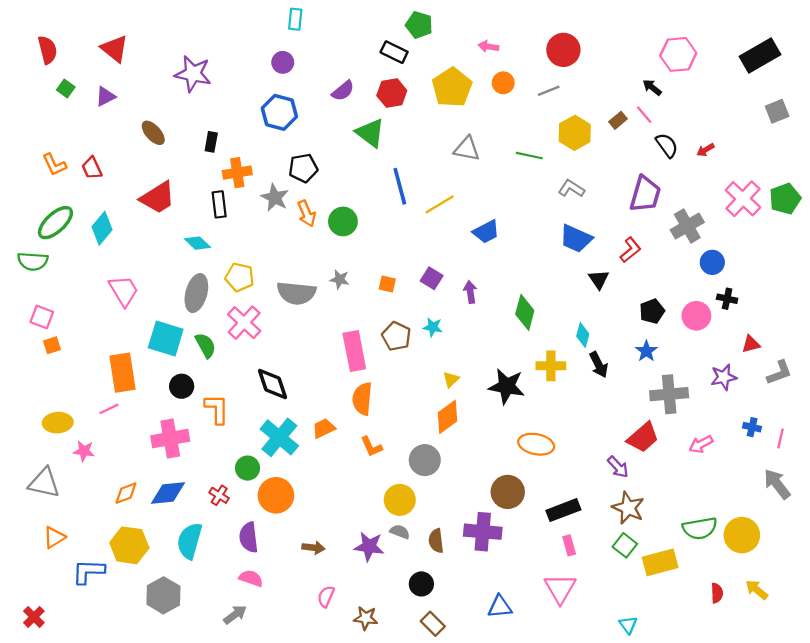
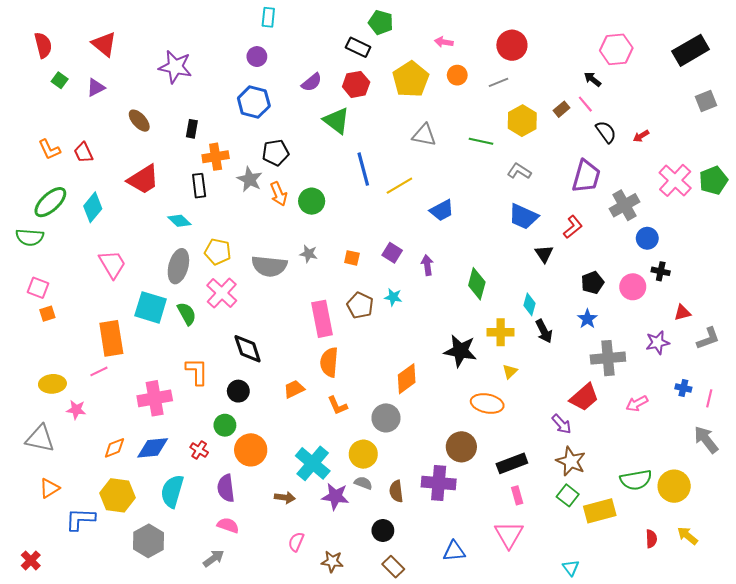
yellow triangle: (451, 379) -> (510, 371), moved
black circle: (182, 386) -> (238, 391), moved
cyan cross: (279, 437) -> (313, 463), moved

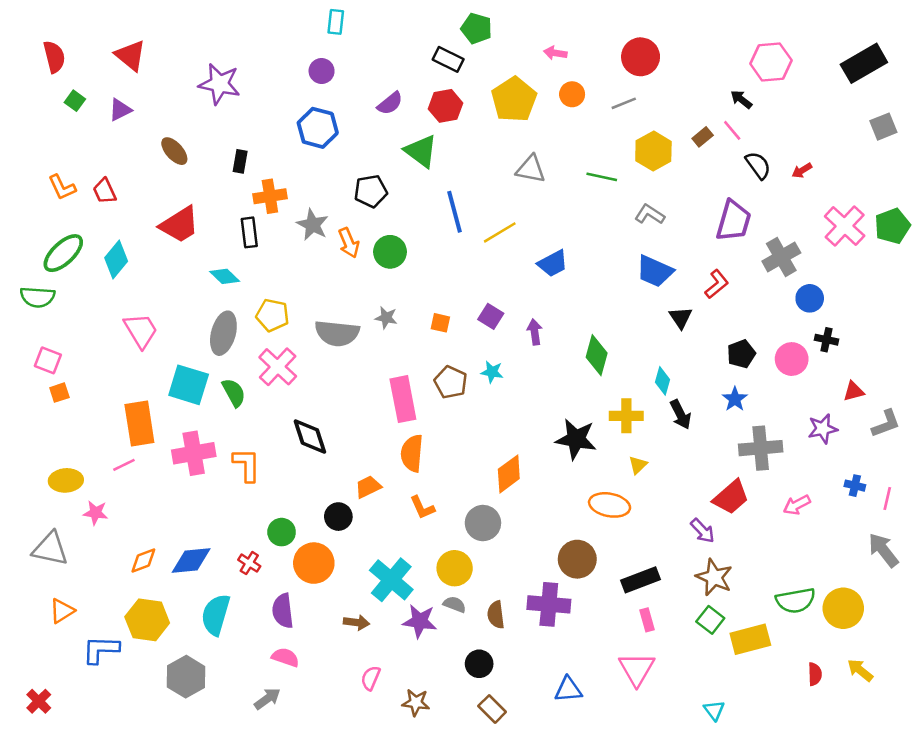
black pentagon: (275, 153) -> (371, 191), moved
black circle: (238, 391) -> (338, 517), moved
pink cross: (155, 398) -> (194, 453), moved

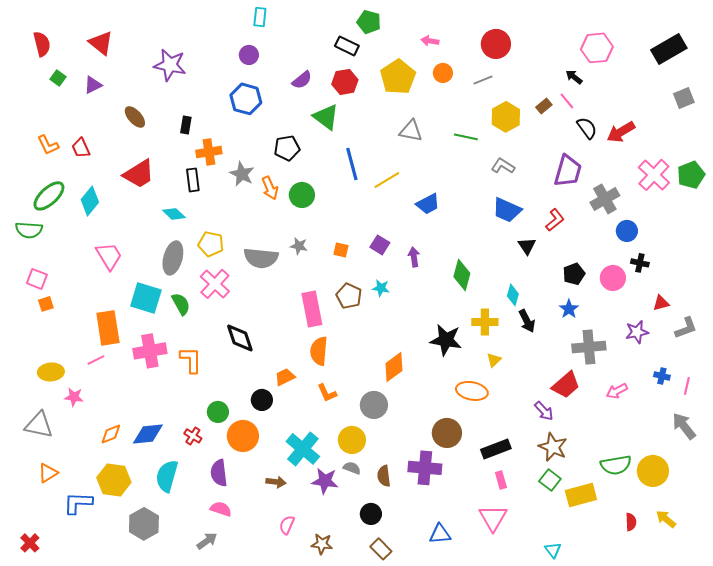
red arrow: (802, 170) -> (621, 132), size x1.8

